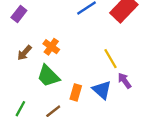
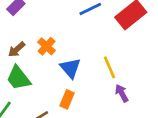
green trapezoid: (48, 76) -> (18, 78), moved
blue triangle: (102, 90) -> (70, 68), moved

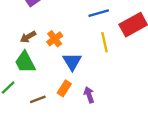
yellow line: (110, 67) -> (105, 42), moved
purple arrow: (122, 93) -> (89, 95), moved

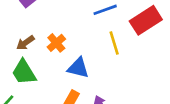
blue triangle: (72, 62) -> (78, 68), turned -42

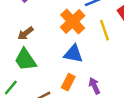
orange cross: (56, 43) -> (73, 21), moved, size x1.5

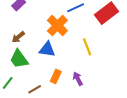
yellow line: (104, 30) -> (87, 47), moved
blue triangle: (73, 54) -> (47, 49), moved

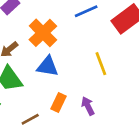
orange cross: (57, 26) -> (43, 33), moved

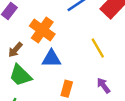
purple arrow: (88, 106) -> (103, 86), moved

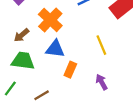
green trapezoid: (20, 75) -> (23, 61), turned 135
orange rectangle: (67, 89) -> (70, 70), moved

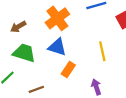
brown arrow: (22, 35) -> (18, 27), moved

